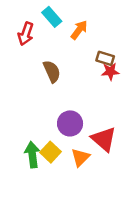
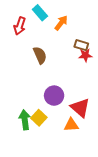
orange triangle: (80, 157) -> (71, 125), moved, turned 42

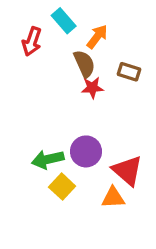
brown semicircle: (40, 55) -> (84, 64), moved
red star: (85, 55) -> (92, 88), moved
green arrow: (25, 120) -> (48, 159), moved, turned -96

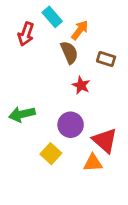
red star: (92, 88) -> (81, 85), moved, turned 30
green arrow: (48, 159) -> (22, 114), moved

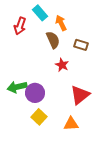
orange arrow: (80, 30) -> (61, 23), turned -63
purple circle: (71, 125) -> (35, 93), moved
red triangle: (105, 140) -> (80, 95), moved, turned 40

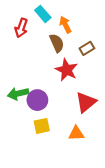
brown rectangle: (81, 45) -> (87, 48), turned -48
red star: (62, 65) -> (66, 70), size x1.5
yellow square: (39, 117) -> (42, 126), turned 35

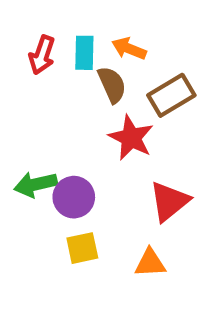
cyan rectangle: (43, 14) -> (84, 53), moved, turned 42
orange arrow: (65, 25) -> (129, 49), turned -42
brown rectangle: (87, 48) -> (171, 95), size x1.5

